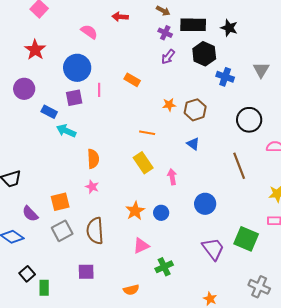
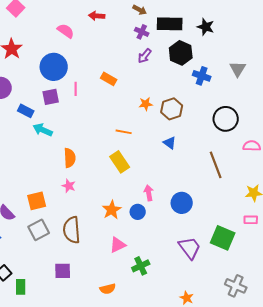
pink arrow: (172, 177) -> (149, 193), moved

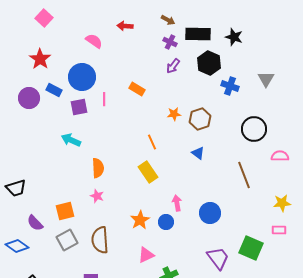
blue rectangle: (26, 111) -> (54, 90), moved
orange line: (124, 132) -> (152, 142), turned 56

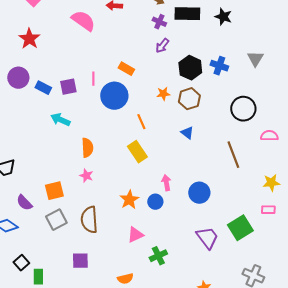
pink semicircle: (94, 41) -> (83, 21), size x1.4
black hexagon: (209, 63) -> (190, 68), moved
blue circle: (82, 77) -> (114, 96), moved
blue rectangle: (54, 90) -> (43, 88), moved
green square: (251, 248) -> (240, 228), turned 35

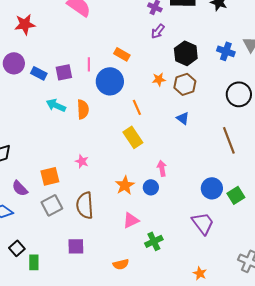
red star: (29, 39) -> (25, 24), turned 30
blue cross: (219, 66) -> (226, 51), moved
orange semicircle: (87, 148) -> (83, 109), moved
blue circle: (199, 193) -> (212, 188), moved
green square: (240, 228) -> (236, 195), moved, size x0.7

